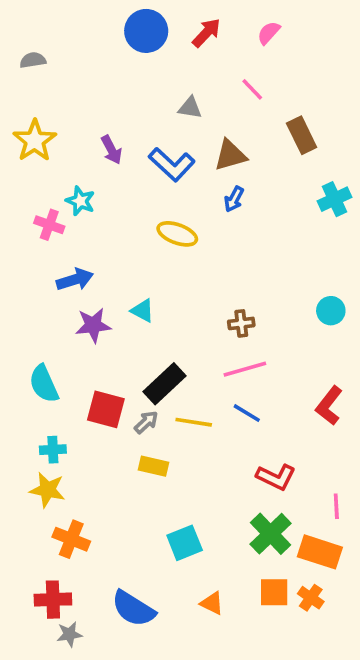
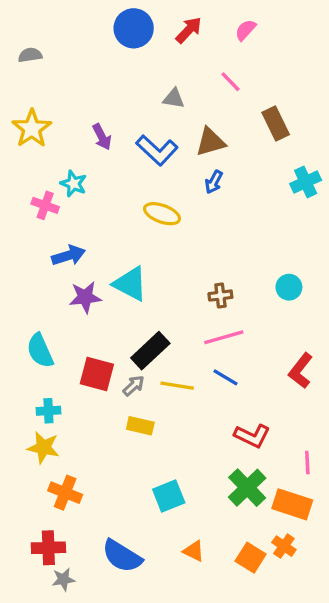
cyan triangle: (143, 311) -> (130, 284), size x1.6
cyan circle: (331, 311) -> (289, 287), moved
orange square: (274, 592) -> (251, 558), moved, turned 32

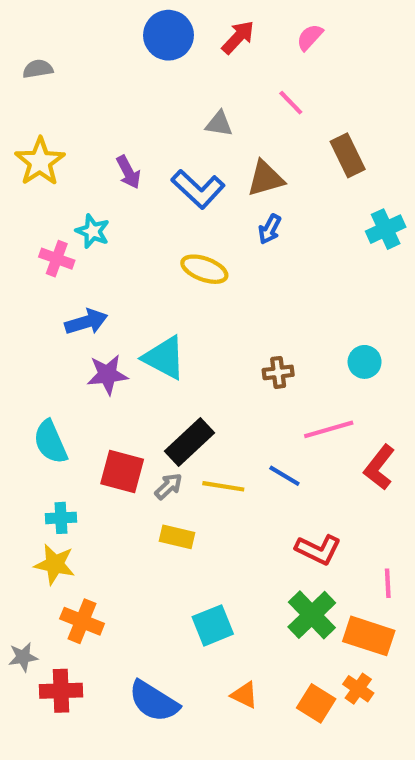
pink line: (224, 337) -> (329, 429), moved
gray star: (63, 579) -> (23, 657), moved

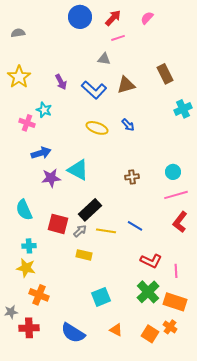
pink line: (291, 103) -> (118, 38), moved, turned -64
blue arrow: (270, 229) -> (128, 125), moved, turned -72
pink line: (329, 429) -> (176, 195), moved
pink line: (388, 583) -> (176, 271), moved

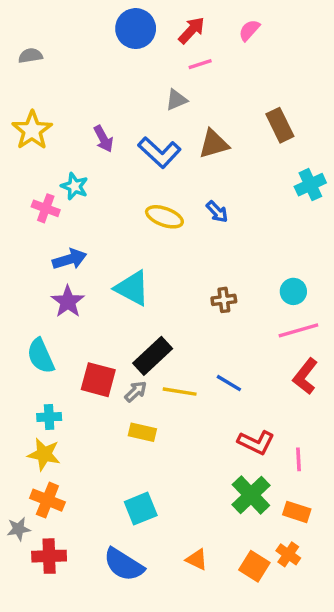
gray triangle: (104, 59) -> (176, 100), turned -32
purple star: (51, 178) -> (68, 302), moved, turned -30
orange cross: (39, 295) -> (47, 500), moved
cyan square: (101, 297) -> (141, 509), moved
orange rectangle: (175, 302) -> (297, 512), size x0.7

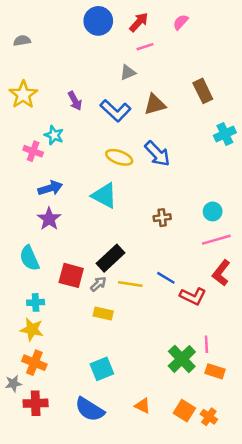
blue arrow: (217, 212) -> (157, 154), size x1.6
cyan triangle: (132, 288) -> (104, 195), moved
red L-shape: (256, 442) -> (193, 296), moved
pink line: (298, 459) -> (206, 344), moved
orange cross: (288, 554) -> (209, 417), moved

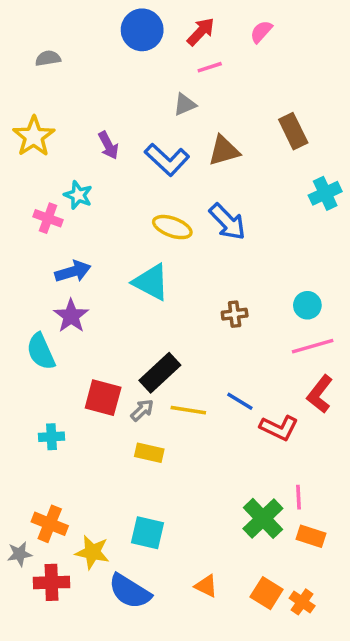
gray semicircle: (22, 41) -> (48, 58), moved
cyan semicircle: (29, 258) -> (41, 351), moved
yellow star: (32, 329) -> (92, 552), moved
cyan square: (102, 369) -> (147, 533), turned 35

